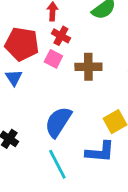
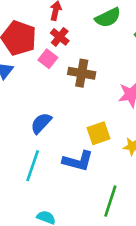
blue semicircle: (58, 122) -> (41, 123), size x0.7
cyan line: (57, 164) -> (33, 166), turned 36

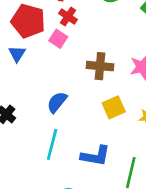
brown cross: (82, 73) -> (100, 66), moved
blue L-shape: (78, 161) -> (95, 156), moved

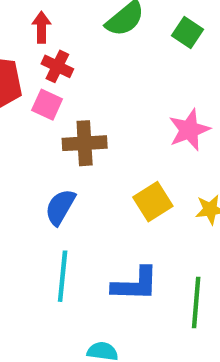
brown cross: (100, 66) -> (85, 143), moved

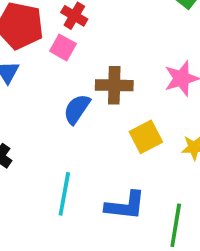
brown cross: (85, 143) -> (114, 85), moved
blue semicircle: (60, 207) -> (77, 109), moved

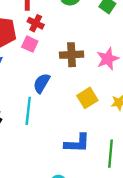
brown cross: (114, 85) -> (72, 55), moved
cyan line: (64, 194) -> (28, 111), moved

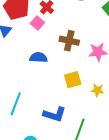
blue semicircle: (42, 83) -> (39, 57), turned 48
cyan line: (28, 111) -> (16, 104), moved

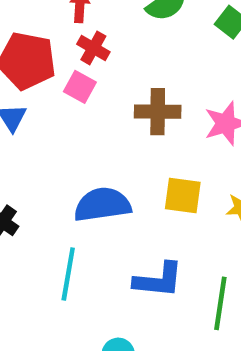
blue semicircle: (39, 57) -> (102, 205), moved, size x1.4
yellow square: (73, 80) -> (183, 195), turned 36

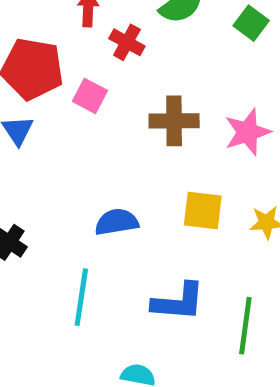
red cross: (93, 48) -> (127, 42), moved
blue semicircle: (102, 205) -> (117, 222), size x0.7

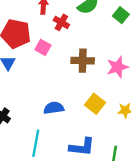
yellow square: (203, 210) -> (95, 104), turned 30

